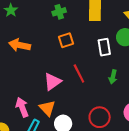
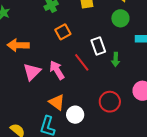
white rectangle: (104, 47) -> (98, 46), moved
pink triangle: (52, 82) -> (32, 72), moved
pink arrow: (22, 107) -> (57, 70), moved

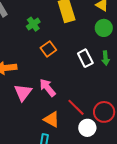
green arrow: (116, 59) -> (106, 58), moved
red line: (82, 62) -> (76, 107), moved
white circle: (75, 115) -> (87, 128), moved

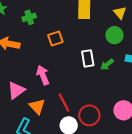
green cross: (33, 24) -> (29, 17), moved
green arrow: (106, 58) -> (107, 64), turned 40
pink triangle: (23, 93) -> (16, 90), moved

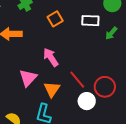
white rectangle: (88, 58) -> (90, 21), moved, turned -66
orange triangle: (37, 107) -> (52, 89), turned 30

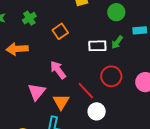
white rectangle: (90, 21) -> (97, 46), moved
red circle: (105, 87) -> (111, 76), moved

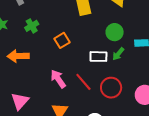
green circle: (116, 12) -> (115, 32), moved
red line: (86, 91) -> (83, 82), moved
pink triangle: (37, 92) -> (20, 101), moved

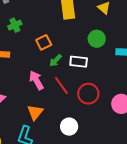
green arrow: (118, 54) -> (56, 60), moved

